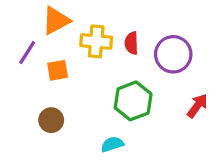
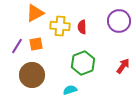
purple line: (27, 53) -> (17, 46), moved
purple circle: (173, 54) -> (119, 21), moved
brown circle: (51, 120) -> (32, 75), size x1.6

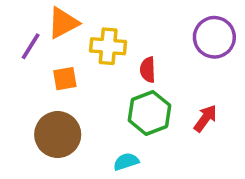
red semicircle: (82, 27) -> (148, 70), moved
purple line: (17, 46) -> (31, 46), moved
red arrow: (123, 66) -> (205, 118), moved

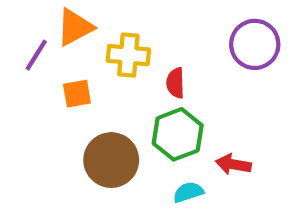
red arrow: (205, 118) -> (233, 164), moved, turned -116
brown circle: (58, 135) -> (111, 160), moved
cyan semicircle: (126, 162) -> (188, 192), moved

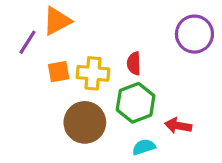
yellow cross: (128, 55) -> (93, 73), moved

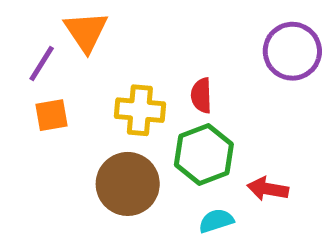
orange triangle: (57, 21) -> (86, 32), turned -36
orange square: (59, 72) -> (51, 115), moved

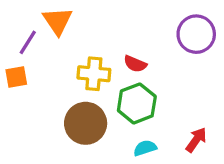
red semicircle: (201, 95) -> (135, 64), turned -65
orange square: (51, 115) -> (16, 77), moved
red arrow: (268, 189) -> (196, 140), moved, turned 115

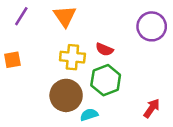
orange triangle: (58, 21) -> (65, 16), moved
purple line: (28, 42) -> (21, 16), moved
cyan semicircle: (145, 148) -> (89, 115), moved

